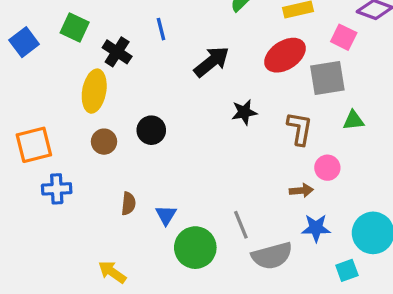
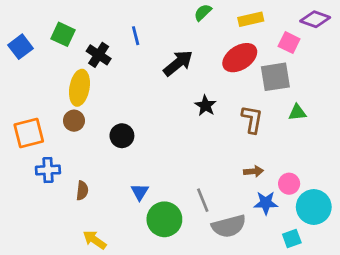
black star: (244, 112) -> (206, 106), turned -30
black circle: (151, 130) -> (122, 136), moved
brown circle: (104, 142) -> (74, 121), moved
pink circle: (327, 168) -> (289, 184), moved
brown semicircle: (128, 204) -> (82, 191), moved

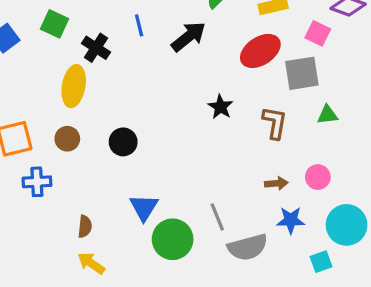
black arrow: (178, 63) -> (189, 37), moved
brown circle: (74, 121) -> (67, 139), moved
pink circle: (289, 184) -> (318, 177), moved
brown semicircle: (82, 191) -> (85, 226), moved
blue triangle: (140, 192) -> (144, 207), size x1.4

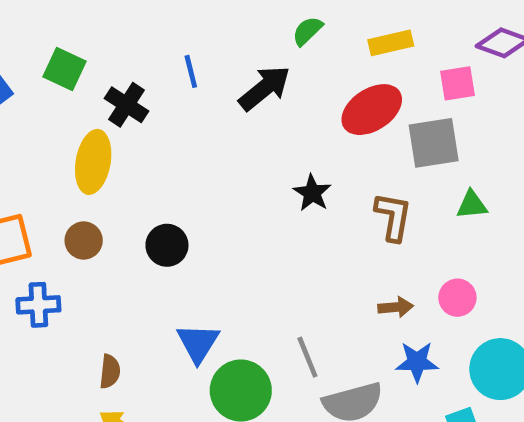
pink square: (318, 33) -> (457, 83), turned -35

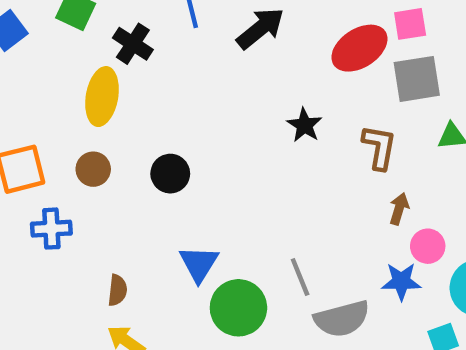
pink square: (457, 83) -> (410, 24), moved
pink circle: (457, 298) -> (428, 246), moved
brown arrow: (396, 307) -> (399, 209), moved, turned -68

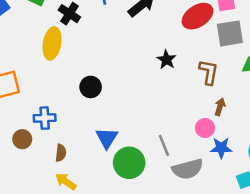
brown circle: (93, 169) -> (22, 139), moved
blue cross: (51, 229) -> (45, 118), moved
pink circle: (428, 246) -> (205, 128), moved

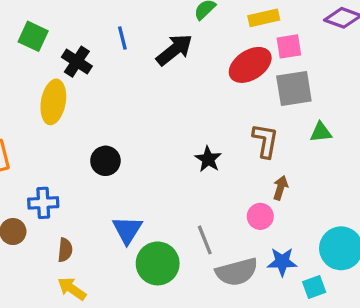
black star: (166, 60) -> (208, 159), moved
blue star: (221, 148) -> (282, 262), moved

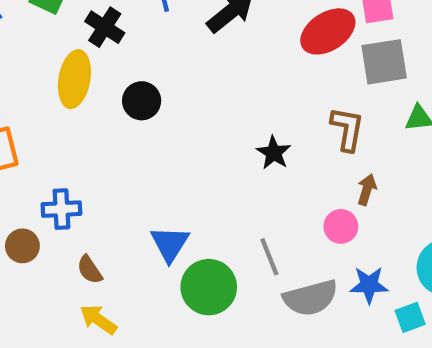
black circle: (105, 161) -> (142, 101), moved
brown semicircle: (65, 250) -> (90, 270), turned 140

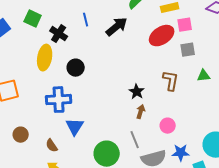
gray square: (384, 62) -> (188, 50), size x0.7
brown arrow: (367, 190) -> (141, 112), moved
blue cross: (61, 209) -> (59, 100), moved, size x1.4
blue triangle: (170, 244) -> (75, 127), moved

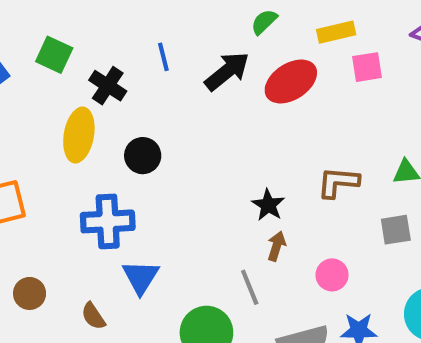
red ellipse: (162, 36) -> (291, 82), moved
gray square: (188, 50) -> (396, 230), moved
brown L-shape: (171, 81) -> (338, 182), turned -95
gray line: (135, 140) -> (250, 287), moved

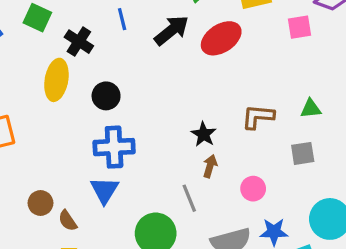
pink square: (367, 67) -> (299, 27), moved
blue cross: (108, 221) -> (114, 147), moved
brown circle: (30, 293) -> (40, 203), moved

